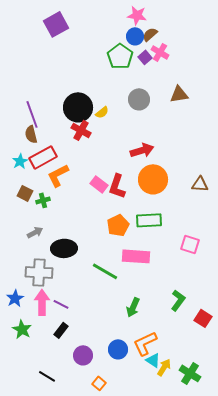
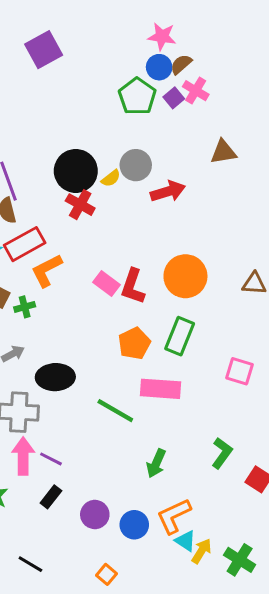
gray circle: (139, 99) -> (136, 165), moved
red arrow: (142, 150) -> (168, 191), moved
green rectangle: (149, 220) -> (180, 336), turned -65
purple circle: (83, 355) -> (95, 515), moved

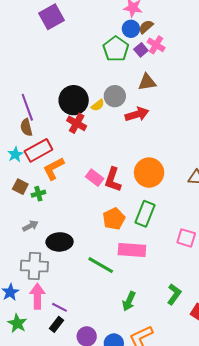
brown triangle: (223, 152) -> (147, 82), moved
purple line: (51, 459) -> (60, 307), moved

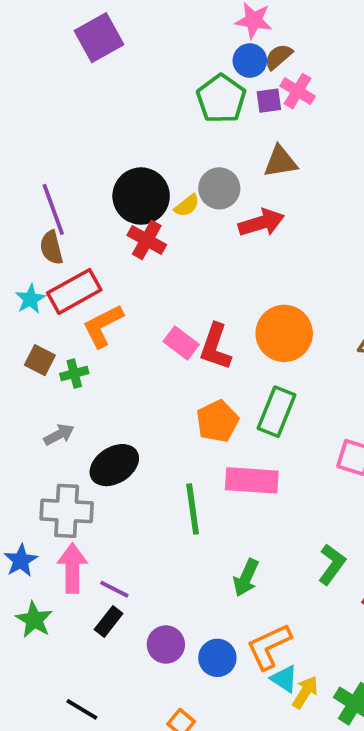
purple square: (141, 50) -> (269, 101), turned 32
black ellipse: (60, 242) -> (114, 465), turned -30
green line: (101, 265) -> (193, 509), turned 52

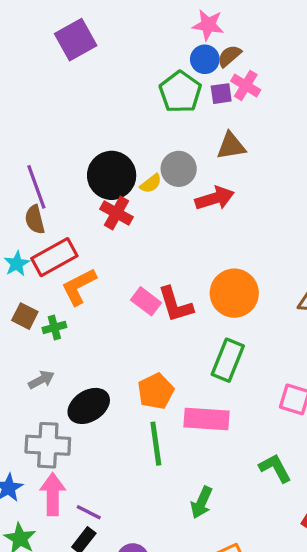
red L-shape: (215, 347) -> (175, 305), turned -36
orange pentagon: (217, 421) -> (156, 391), moved
green L-shape: (332, 564) -> (275, 468), moved, turned -64

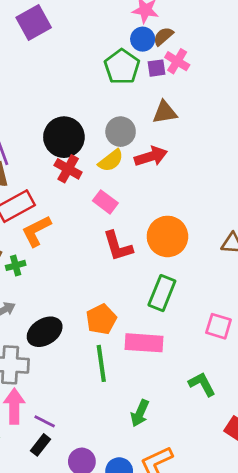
yellow semicircle: (151, 184) -> (111, 161), moved, size x1.4
pink rectangle: (146, 301) -> (105, 202), moved

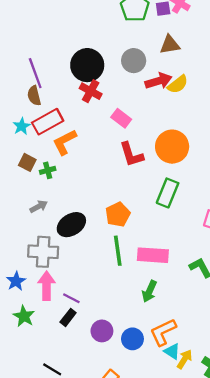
yellow semicircle: (111, 161) -> (178, 84), moved
pink rectangle: (144, 343) -> (153, 255), moved

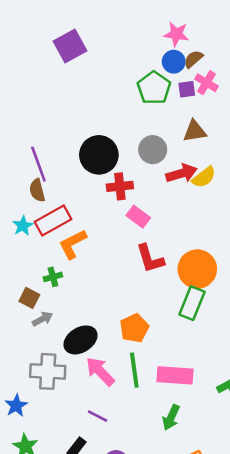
red cross: (91, 91) -> (120, 186), moved, turned -35
orange circle: (172, 147) -> (197, 269), moved
brown square: (27, 162) -> (29, 298), moved
pink arrow: (47, 286) -> (100, 371), moved, turned -44
purple line: (71, 298) -> (98, 416), moved

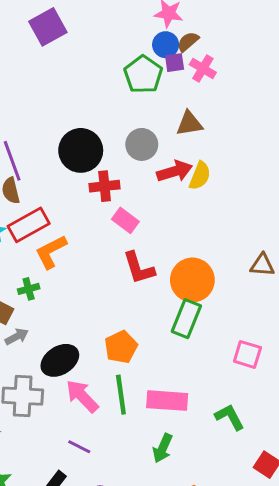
purple square: (187, 89) -> (175, 63), moved
yellow semicircle: (204, 177) -> (200, 176), turned -30

